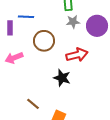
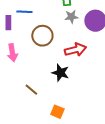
pink arrow: (14, 58) -> (12, 53), turned -78
brown line: (33, 104) -> (31, 90), moved

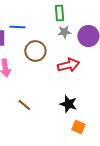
black star: (60, 73) -> (68, 104), moved
orange square: (57, 112) -> (78, 127), moved

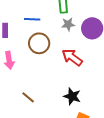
blue line: (17, 27) -> (32, 19), moved
red arrow: (68, 65) -> (72, 57), turned -130

